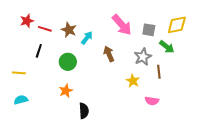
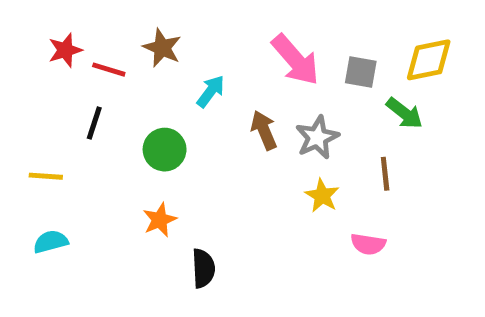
brown star: (69, 30) -> (162, 48), moved
gray star: (143, 57) -> (317, 137), moved

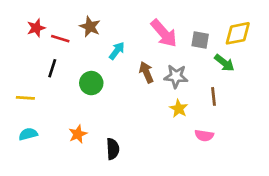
gray star: (317, 137) -> (176, 76), turned 30
orange star: (160, 220) -> (78, 134), moved

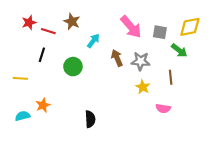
cyan semicircle: (28, 134) -> (23, 116), moved
orange star: (78, 134) -> (43, 105), moved

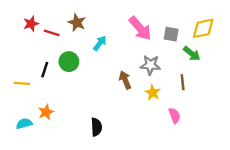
black line: (42, 55) -> (45, 70), moved
brown arrow: (117, 58) -> (125, 80), moved
green circle: (73, 67) -> (69, 62), moved
pink semicircle: (163, 108) -> (175, 116), turned -120

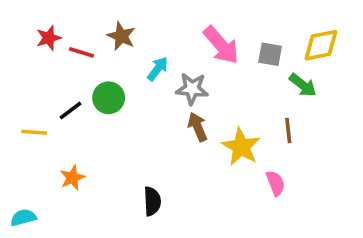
gray star: (150, 65) -> (192, 89), moved
black line: (45, 70) -> (71, 110), turned 35
yellow star: (153, 93) -> (241, 147), size x1.5
cyan semicircle: (24, 124) -> (23, 218), moved

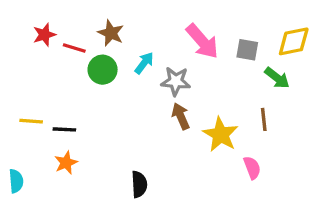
green circle: (109, 98) -> (103, 70), moved
black line: (71, 110) -> (64, 129), moved, turned 40
cyan semicircle: (23, 218) -> (16, 181), moved, turned 100

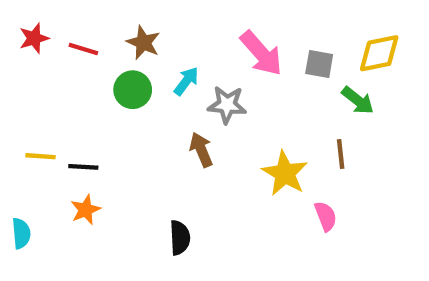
red star: (44, 35) -> (34, 38), moved
red line: (74, 48) -> (83, 49), moved
brown arrow: (181, 116) -> (201, 150), moved

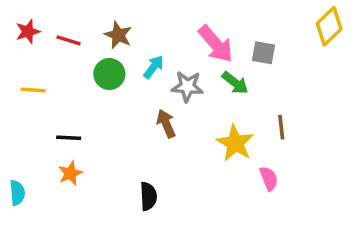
yellow diamond: (379, 53) -> (329, 26), moved, turned -33
green arrow: (358, 100) -> (235, 83), moved
yellow line: (40, 156) -> (33, 90), moved

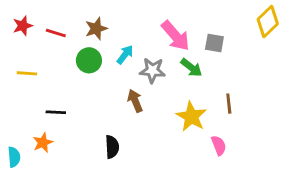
brown star: (118, 35) -> (96, 29), turned 30
orange star: (70, 173) -> (43, 143), moved
black semicircle: (148, 196) -> (112, 147), moved

